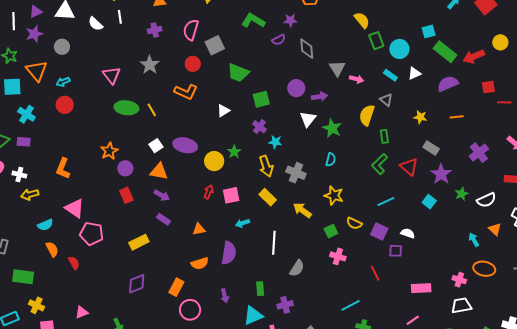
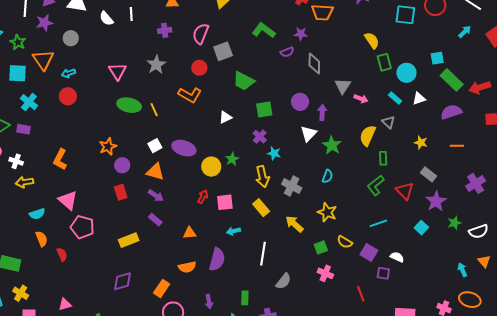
purple arrow: (319, 97) -> (322, 112), turned -84

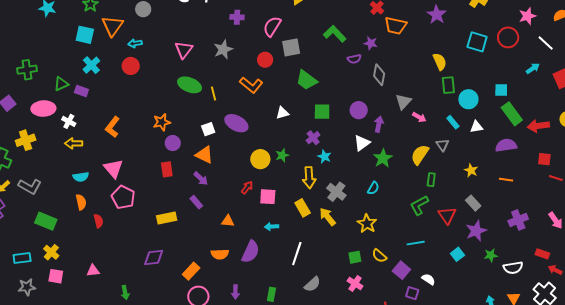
purple ellipse: (184, 148) -> (236, 123), moved
yellow arrow: (294, 224) -> (328, 217), moved

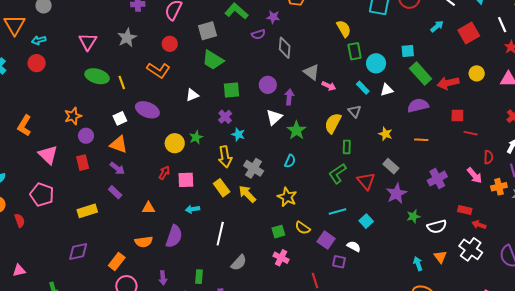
gray square: (291, 47) -> (207, 31), moved
gray triangle: (403, 102) -> (311, 72), turned -30
pink triangle: (113, 169) -> (48, 155), moved
cyan square: (457, 254) -> (366, 221), moved

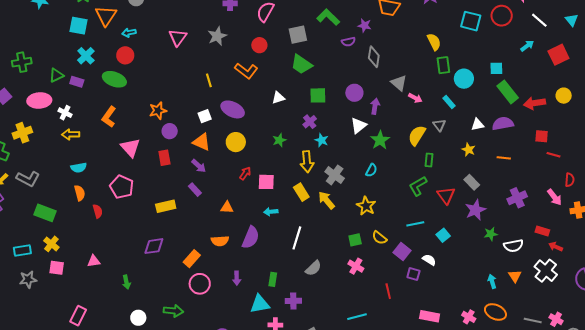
green ellipse: (97, 76) -> (114, 79), moved
white triangle: (387, 90) -> (478, 125), moved
yellow circle: (175, 143) -> (236, 142), moved

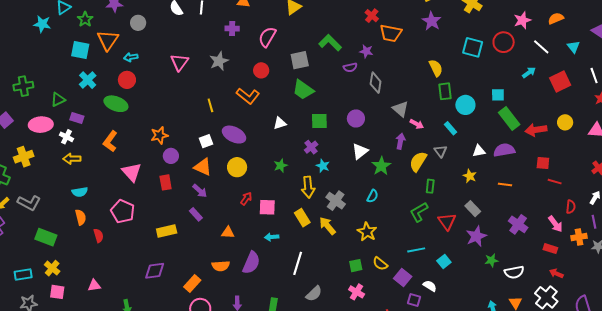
purple rectangle: (77, 82) -> (77, 118), moved
purple arrow: (375, 106) -> (400, 141), moved
purple cross: (517, 198) -> (518, 224), turned -30
red rectangle: (542, 231) -> (550, 249), moved

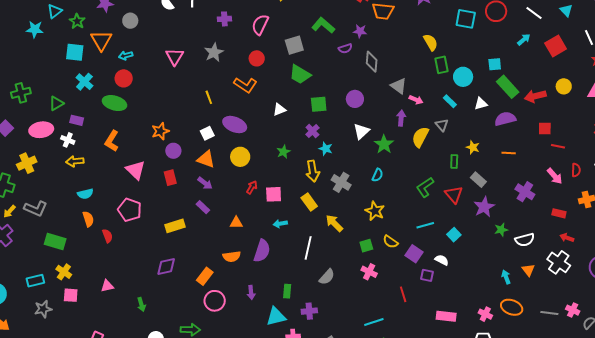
white triangle: (479, 151) -> (481, 104), moved
green rectangle: (430, 186) -> (454, 162), moved
pink arrow: (555, 224) -> (555, 176), moved
yellow arrow: (327, 226) -> (334, 223), moved

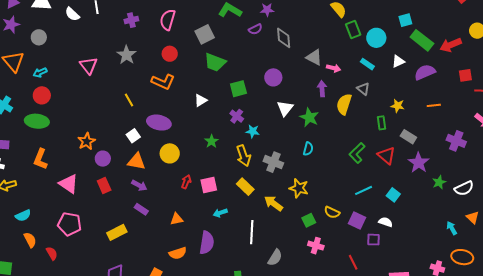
yellow star: (375, 211) -> (299, 188), moved

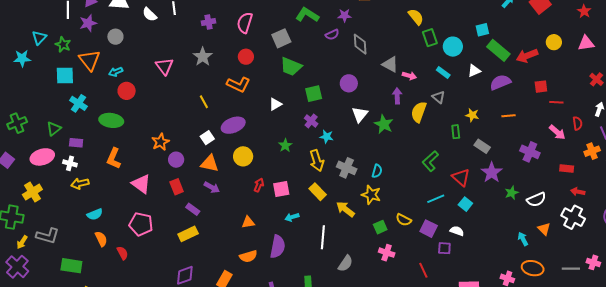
red circle: (42, 95) -> (127, 91), moved
purple ellipse: (159, 123) -> (233, 125), turned -35
cyan semicircle: (308, 149) -> (377, 171), moved
red triangle: (386, 155) -> (461, 177), moved
purple rectangle: (141, 209) -> (193, 209), moved

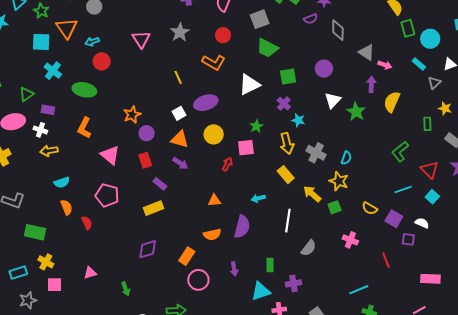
gray triangle: (438, 97) -> (434, 83), moved, turned 32
white triangle: (275, 104) -> (249, 84), size x1.6
pink square: (281, 189) -> (246, 148), moved
green square: (380, 227) -> (335, 207), moved

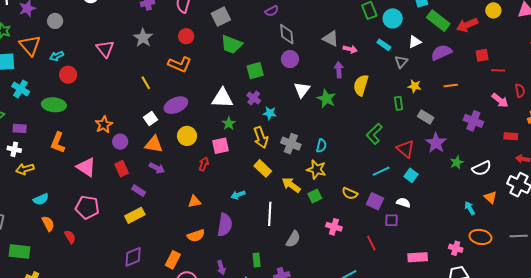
gray diamond: (338, 30) -> (287, 34), moved
white triangle: (249, 84) -> (222, 98), moved, turned 35

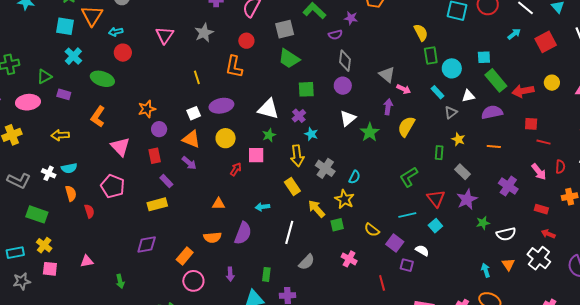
orange L-shape: (180, 64) -> (234, 67), turned 65
white cross: (14, 149) -> (49, 173), moved

